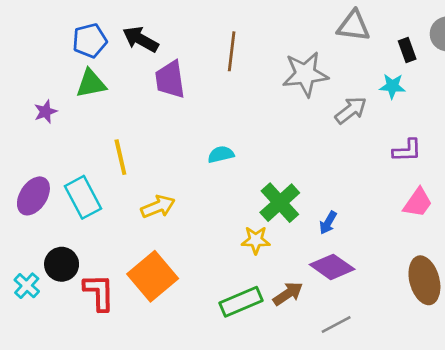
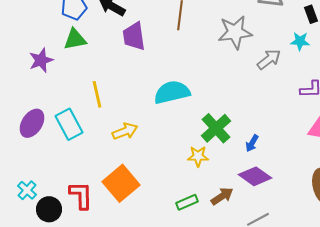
purple star: (45, 112) -> (41, 60), size x1.4
cyan semicircle: (221, 154) -> (172, 92), size x1.8
black circle: (62, 264) -> (49, 209), moved
green rectangle: (241, 302) -> (187, 202), size x0.7

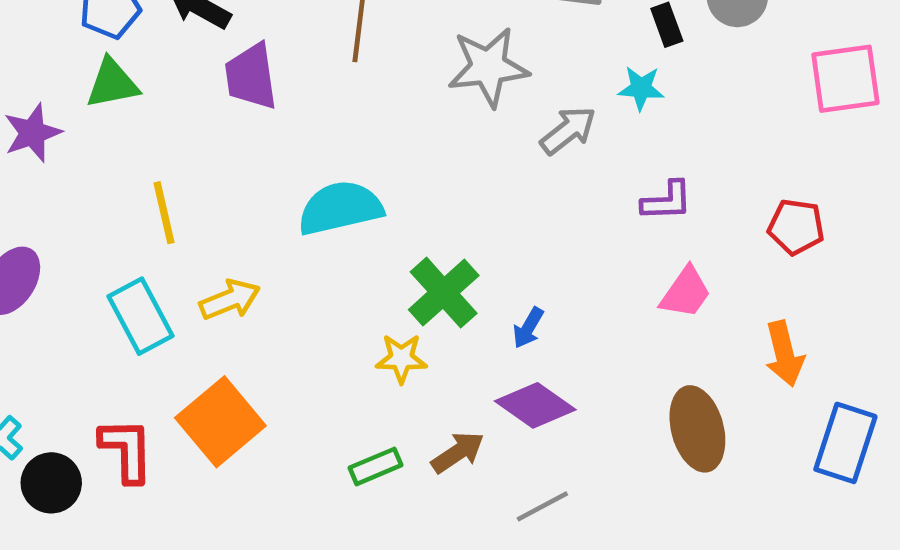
cyan rectangle: (69, 124) -> (141, 316), moved

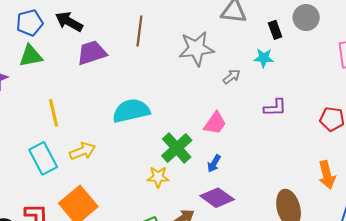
purple trapezoid: (251, 76) -> (92, 53), turned 80
gray arrow: (568, 130) -> (232, 77), size x0.7
pink trapezoid: (686, 293) -> (215, 123), moved

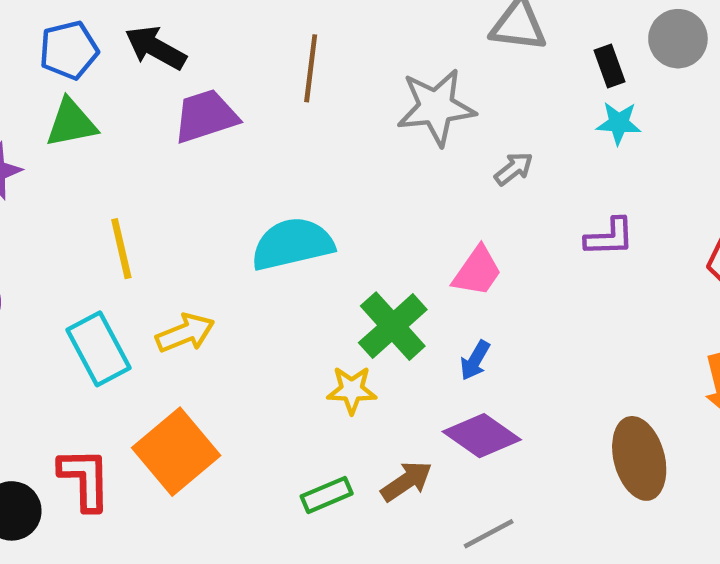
cyan star: (264, 58) -> (619, 123), moved

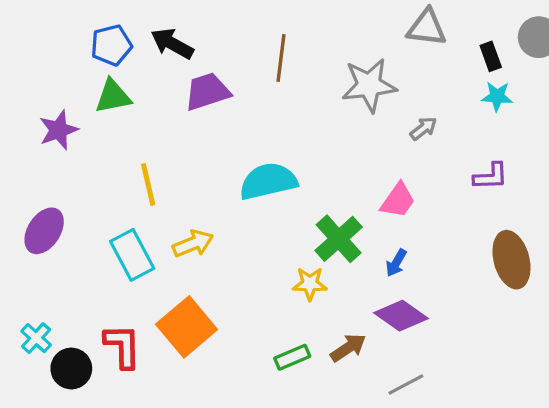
brown ellipse: (639, 458) -> (511, 260), moved

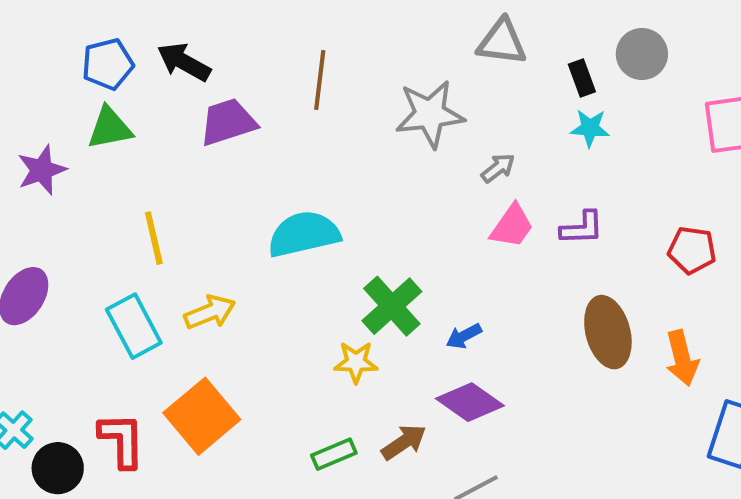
pink trapezoid: (398, 200) -> (512, 226), moved
blue arrow: (396, 263) -> (464, 336), turned 32

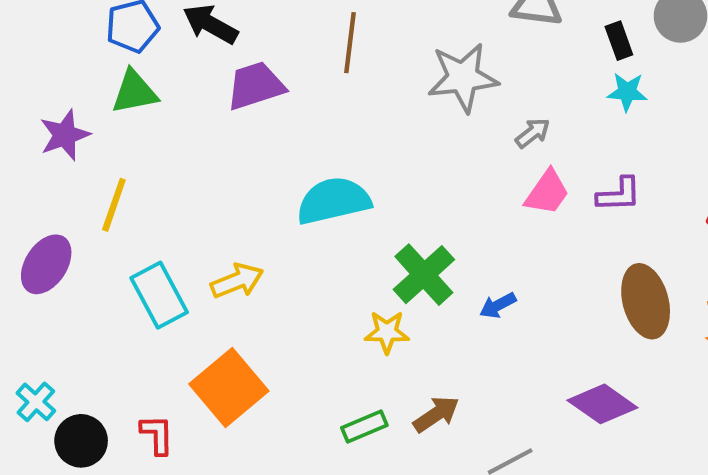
yellow line: (154, 238) -> (114, 205), moved, turned 32
purple diamond: (470, 402) -> (602, 404), moved
red L-shape: (122, 440) -> (157, 435), moved, size x0.7

